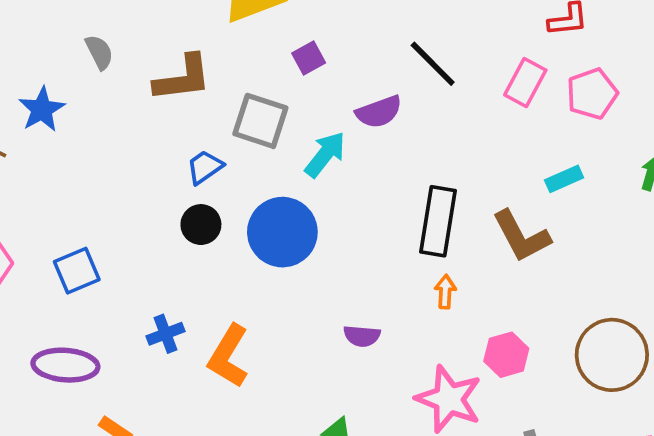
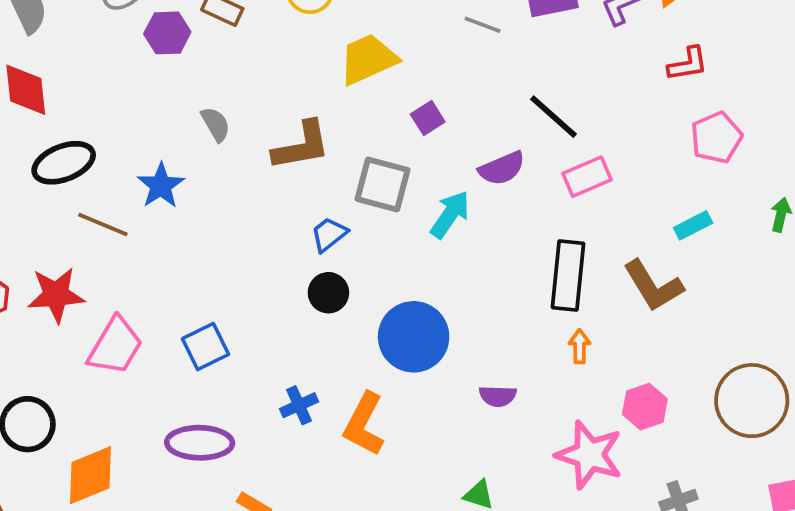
pink rectangle: (525, 82) -> (587, 177), moved, turned 42
blue circle: (282, 232) -> (414, 337), moved

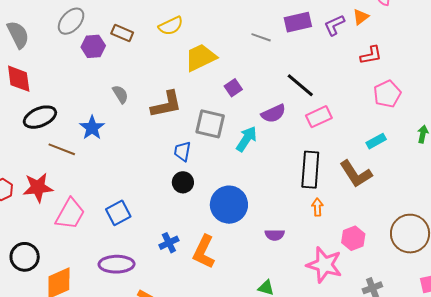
blue trapezoid: (329, 234) -> (182, 151), turned -40

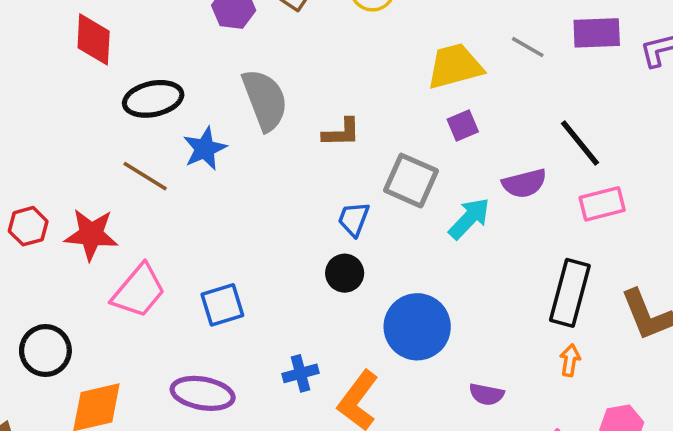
yellow trapezoid: (201, 57) -> (455, 66), moved
gray semicircle: (120, 94) -> (265, 100), size x1.8
brown L-shape: (166, 104) -> (341, 133), size x0.7
black ellipse: (40, 117) -> (153, 99), moved

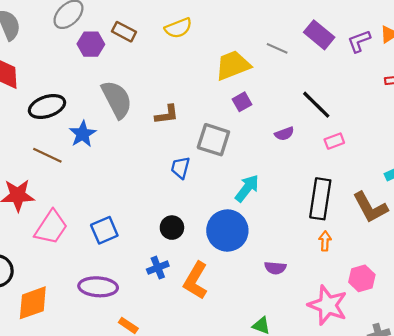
purple rectangle: (597, 33) -> (319, 35), turned 48
purple semicircle: (524, 183) -> (284, 134), size x0.7
pink rectangle: (602, 204) -> (334, 141), size x0.7
cyan arrow: (469, 219) -> (247, 188), moved
black circle: (345, 273) -> (172, 228), moved

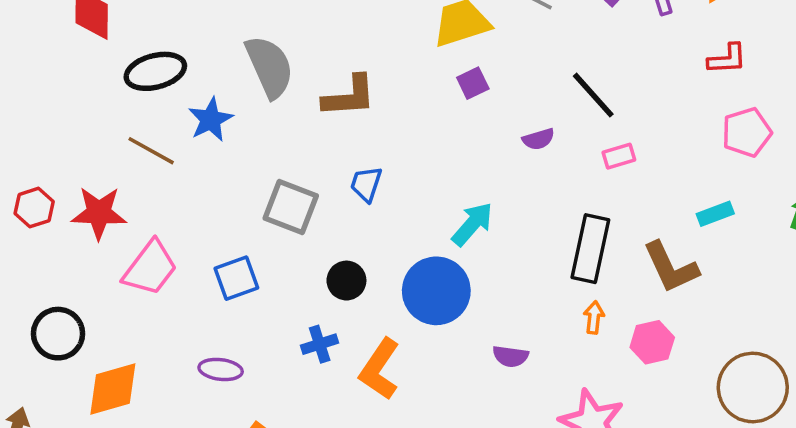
brown L-shape: (167, 115) -> (349, 96), size x1.4
gray square: (213, 140) -> (291, 207), moved
pink hexagon: (362, 278) -> (652, 342), moved
purple ellipse: (98, 287) -> (221, 369), size x0.7

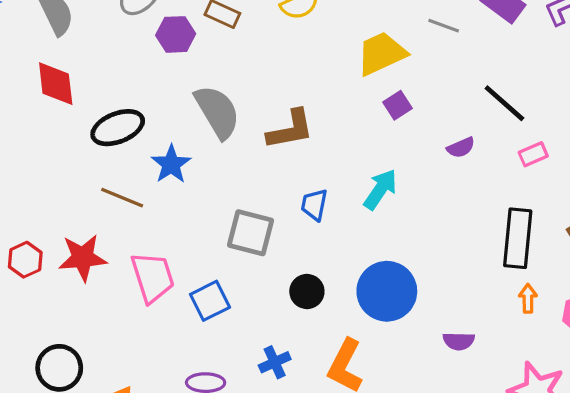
cyan arrow: (472, 224) -> (380, 189), moved
pink trapezoid: (150, 268) -> (153, 277), moved, turned -48
blue cross: (320, 344) -> (275, 362), moved

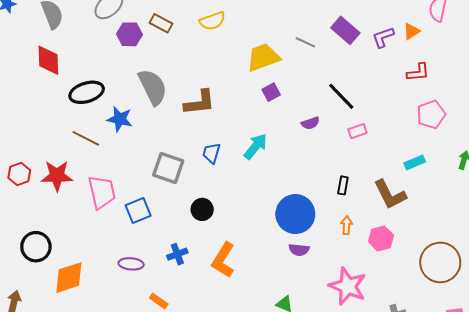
blue star: (171, 164) -> (120, 119), turned -30
black rectangle: (518, 238) -> (343, 185), size x0.5
blue circle: (387, 291) -> (295, 214), moved

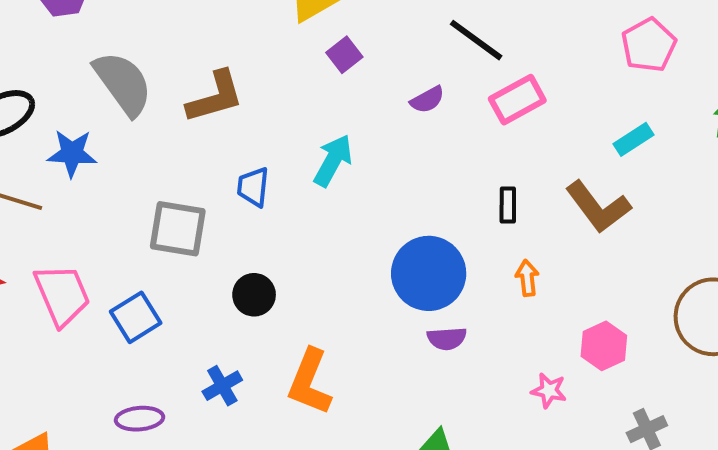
pink rectangle: (357, 131) -> (517, 100), size x1.5
pink hexagon: (381, 238) -> (604, 346), moved
pink star: (348, 286) -> (549, 391), size x0.5

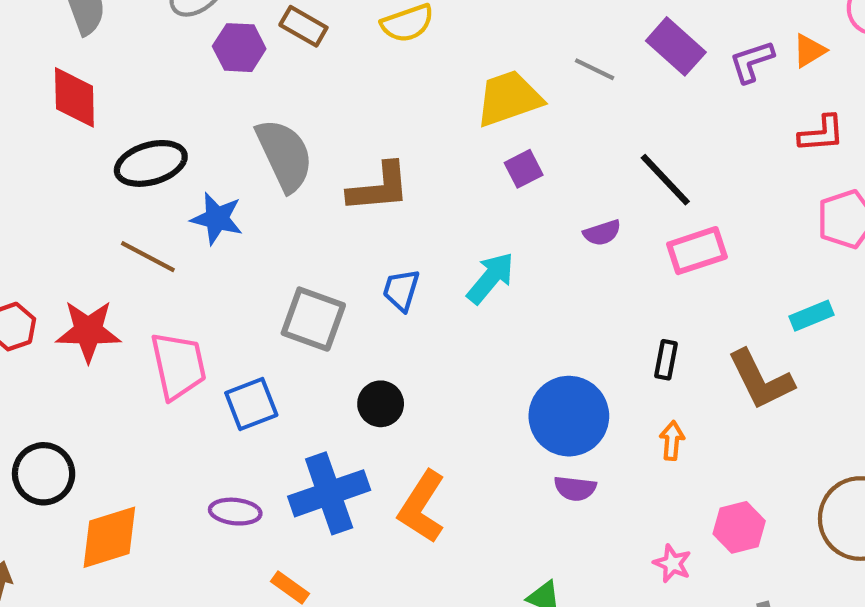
blue cross: (222, 386) -> (329, 493), size x1.8

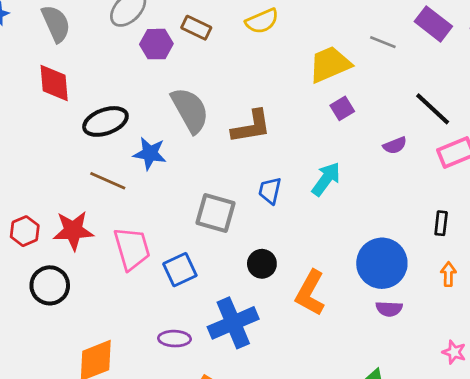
black circle: (44, 474) -> (50, 285), moved
orange L-shape: (422, 507) -> (310, 293), moved

